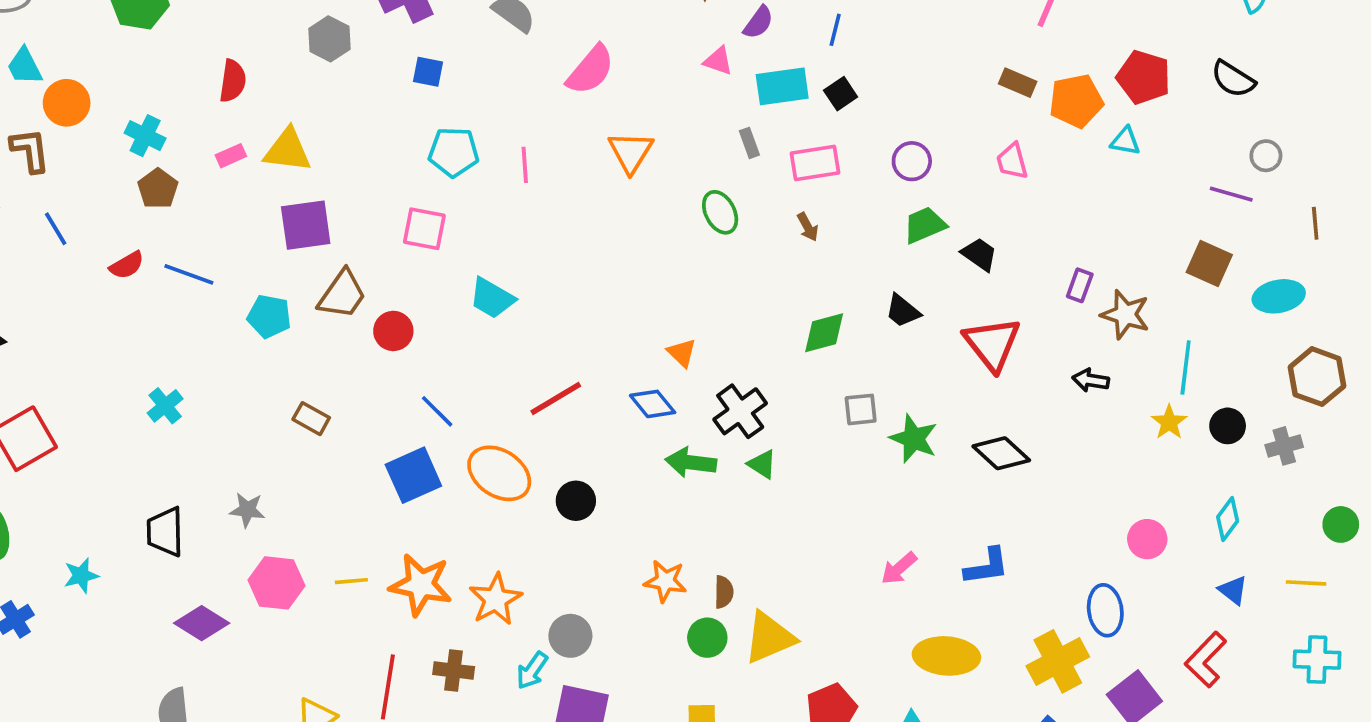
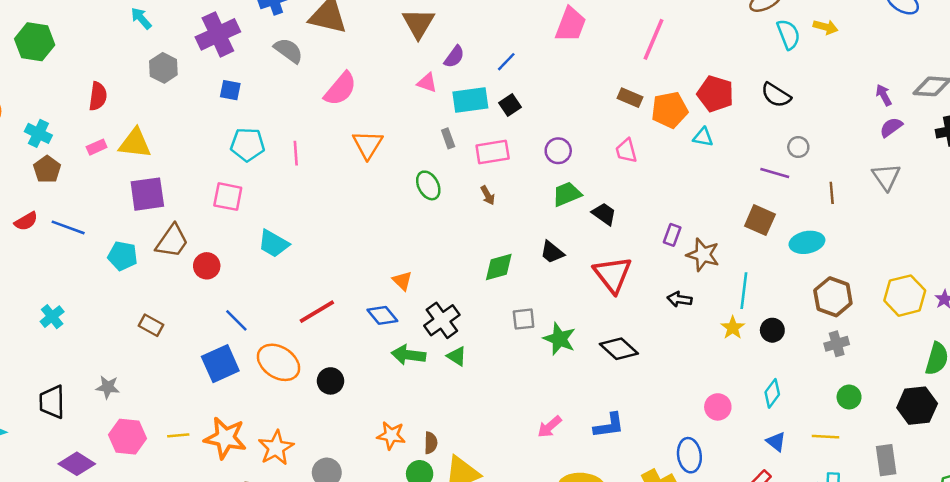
blue line: (835, 30) -> (506, 62), turned 30
gray cross: (1284, 446) -> (837, 344), moved

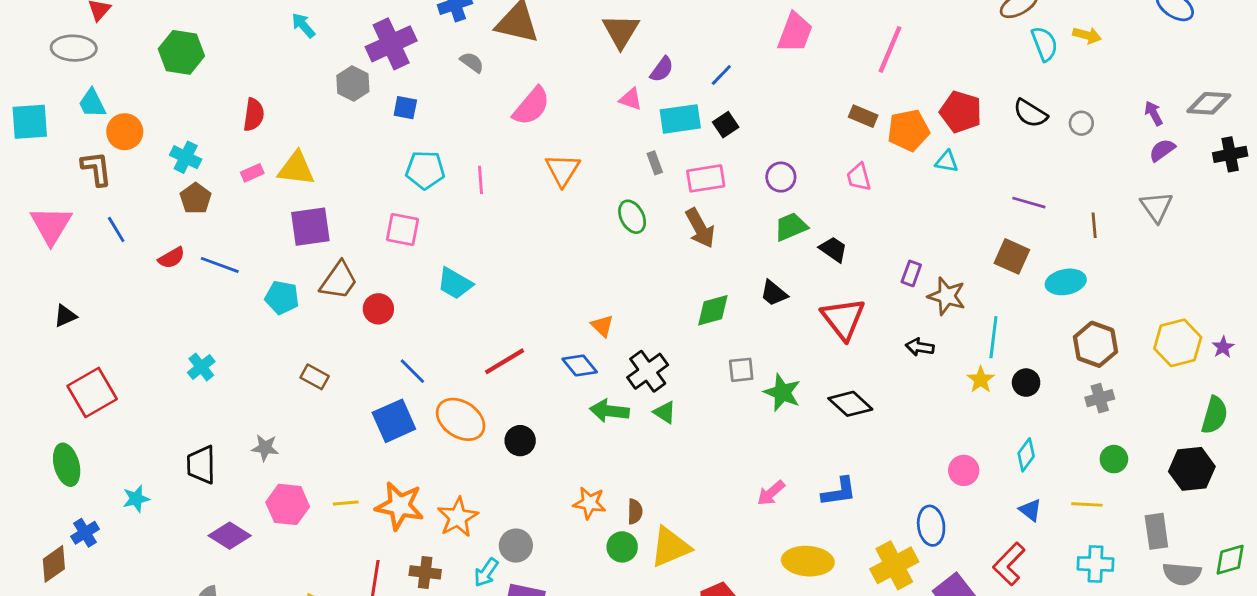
gray semicircle: (288, 50) -> (472, 62), size x0.7
gray hexagon: (163, 68) -> (353, 84), moved
gray circle: (798, 147) -> (1081, 123), moved
brown arrow: (488, 195) -> (700, 228), size x1.8

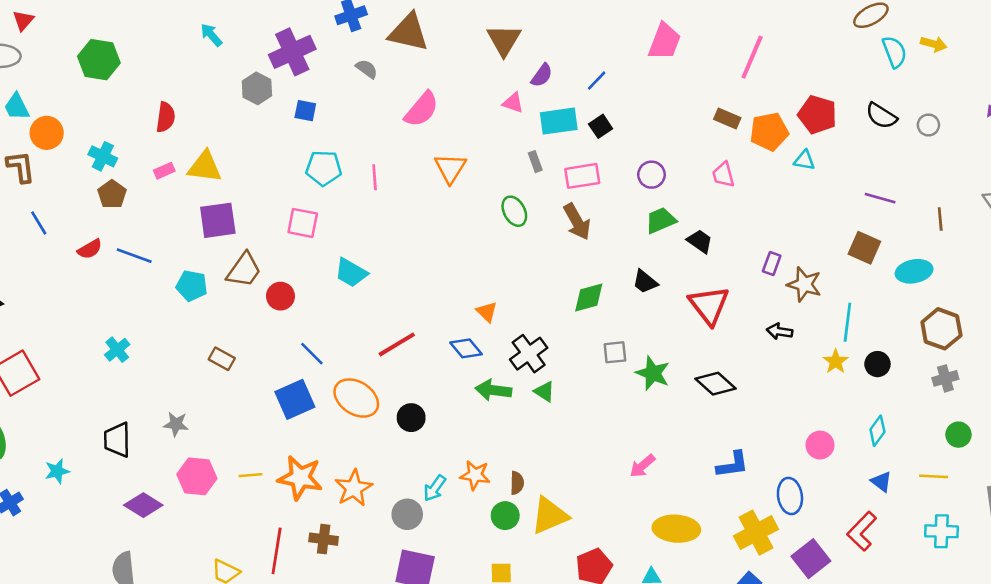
blue L-shape: (839, 492) -> (732, 465), moved
cyan arrow: (486, 572) -> (435, 488), moved

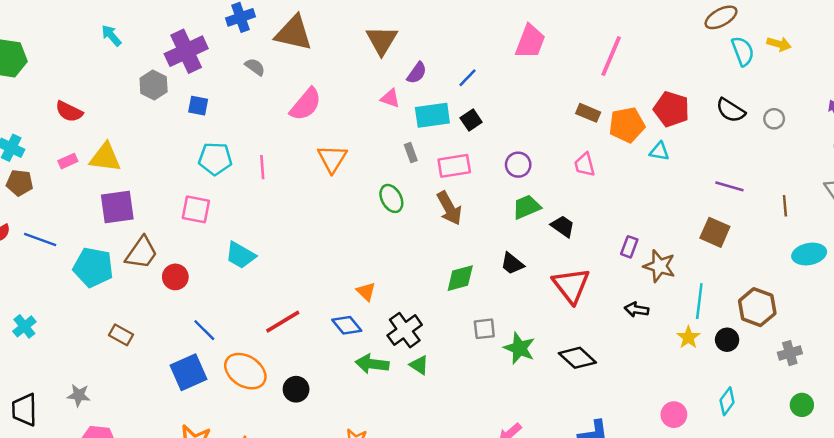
red semicircle: (166, 117) -> (69, 112), turned 108
brown pentagon: (112, 194) -> (20, 183), turned -30
cyan ellipse: (914, 271) -> (809, 254), moved
cyan pentagon: (192, 286) -> (93, 267), size x1.4
brown hexagon: (941, 329) -> (757, 307), moved

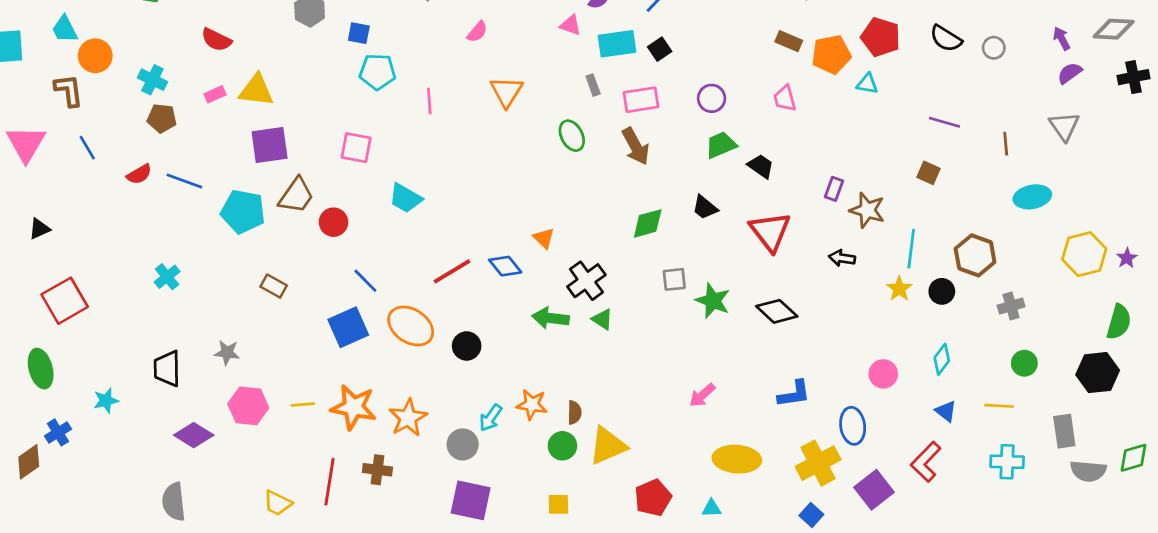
pink semicircle: (306, 104) -> (477, 32), size x0.6
cyan pentagon: (215, 159) -> (377, 72), moved
brown square: (715, 232) -> (929, 173), size x0.7
blue diamond: (347, 325) -> (505, 266), moved

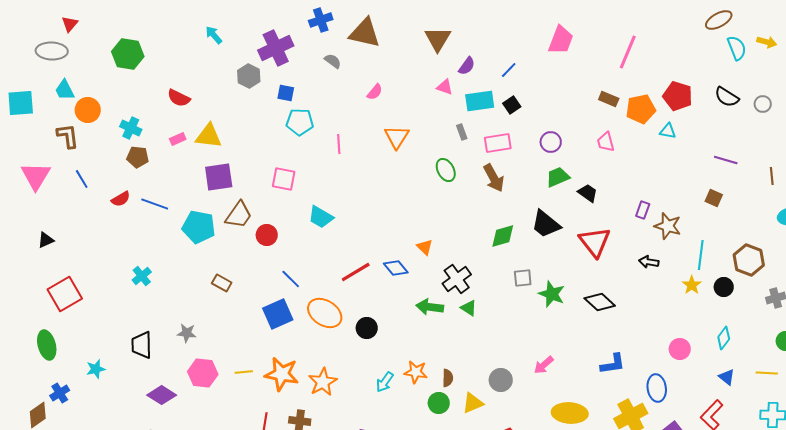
black trapezoid: (705, 208) -> (546, 224), size x1.5
gray circle: (463, 444) -> (501, 380), moved
yellow triangle: (608, 446) -> (473, 403), size x0.7

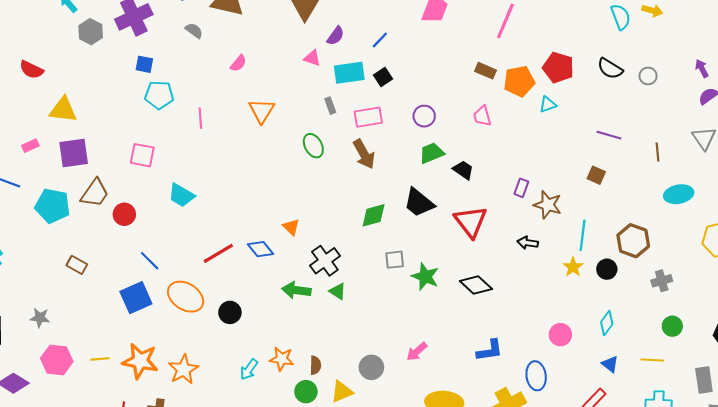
gray hexagon: (249, 76) -> (91, 32), moved
cyan triangle: (668, 131) -> (548, 104), turned -30
pink rectangle: (178, 139) -> (30, 146), moved

